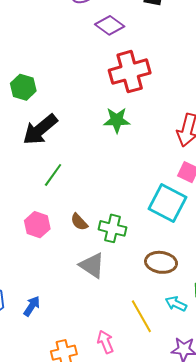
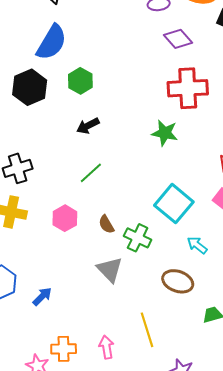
black arrow: (40, 129) -> (88, 126), size x0.6
cyan square: (167, 203) -> (174, 204), moved
cyan arrow: (176, 304) -> (197, 245), moved

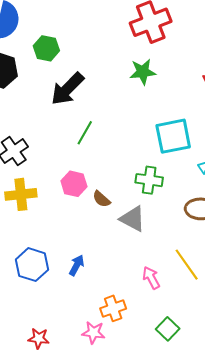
black arrow: (88, 126) -> (67, 89), size x1.6
cyan square: (174, 204) -> (173, 136), turned -33
brown semicircle: (106, 224) -> (101, 199), moved
pink arrow: (106, 347) -> (151, 278), moved

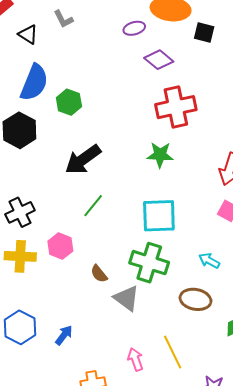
green hexagon: (46, 48) -> (69, 102), moved
cyan square: (173, 136) -> (159, 216), moved
green cross: (149, 180) -> (149, 263), size x1.4
pink hexagon: (74, 184) -> (60, 246), moved

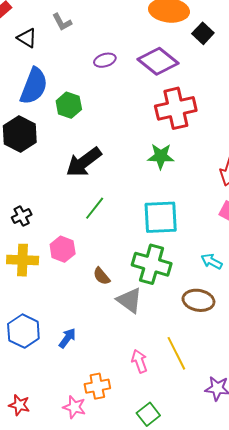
purple ellipse: (134, 28) -> (105, 60), moved
black square: (204, 33) -> (203, 33), turned 30
purple diamond: (159, 60) -> (158, 61), size x1.4
black cross: (20, 212) -> (22, 216), size x0.7

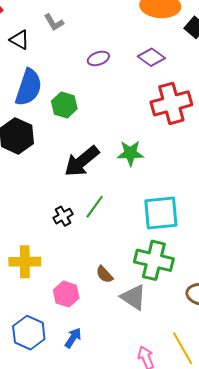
purple diamond: (158, 61) -> (151, 57), size x0.7
green star: (161, 156) -> (130, 153), moved
black cross: (22, 216) -> (63, 216), moved
pink hexagon: (63, 249) -> (66, 294), moved

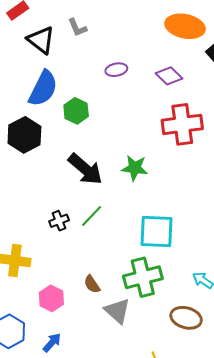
black triangle: (20, 40) -> (41, 40), size x1.4
black arrow: (82, 161) -> (85, 169), turned -108
green cross: (154, 260) -> (143, 277), turned -36

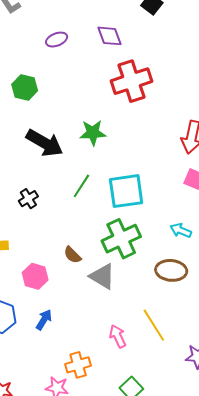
purple diamond: (169, 76) -> (109, 36), turned 36
green line: (92, 216) -> (81, 186), moved

